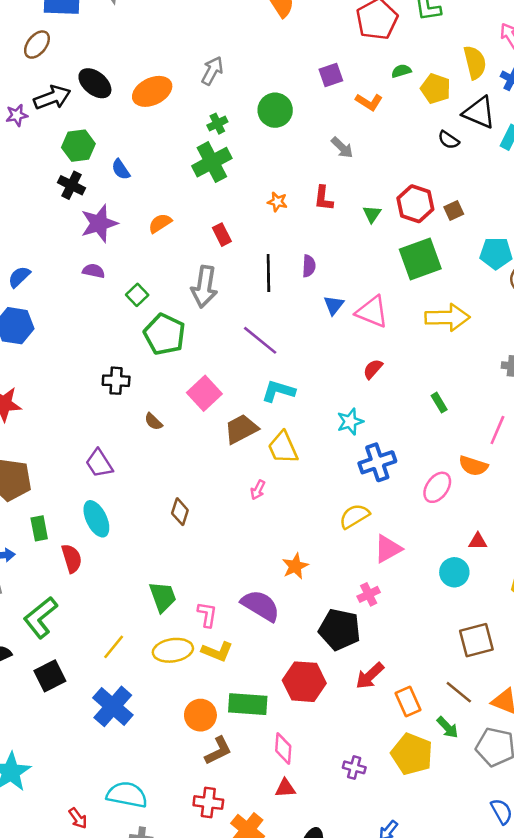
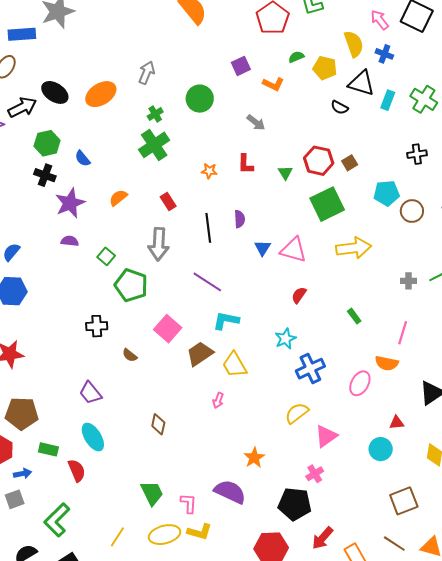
green rectangle: (39, 528) -> (48, 449), turned -60

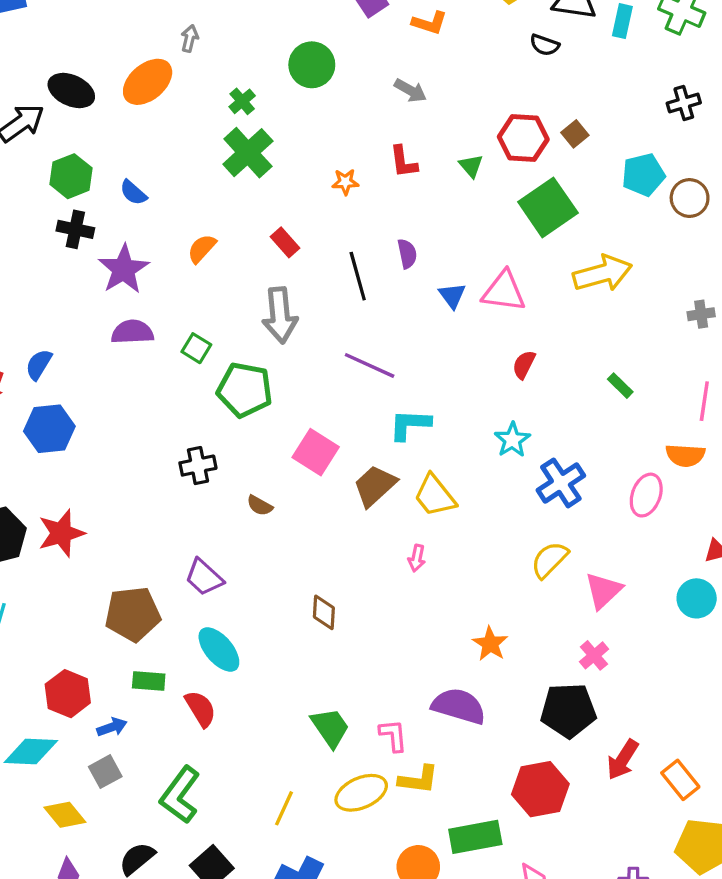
gray arrow: (147, 73) -> (190, 38), moved, size x0.7
purple semicircle: (70, 241) -> (132, 332), size x1.4
brown pentagon: (22, 414) -> (133, 614), moved

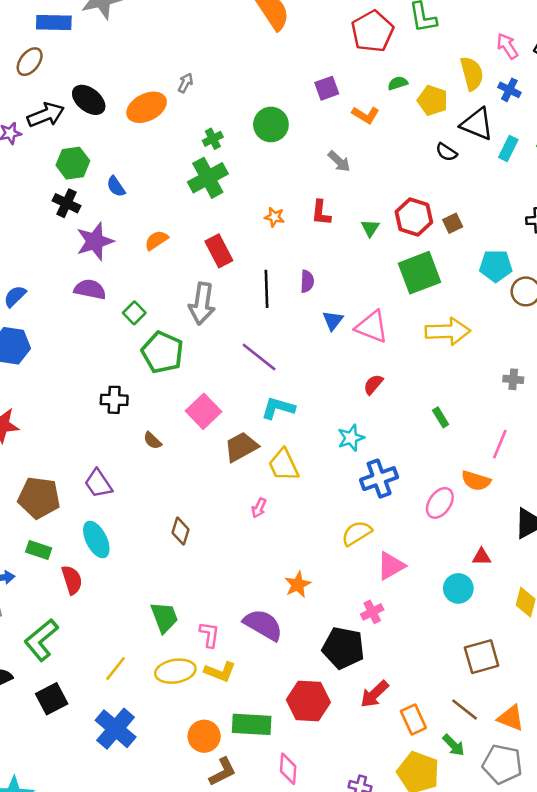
red rectangle: (285, 242) -> (219, 251), size x1.4

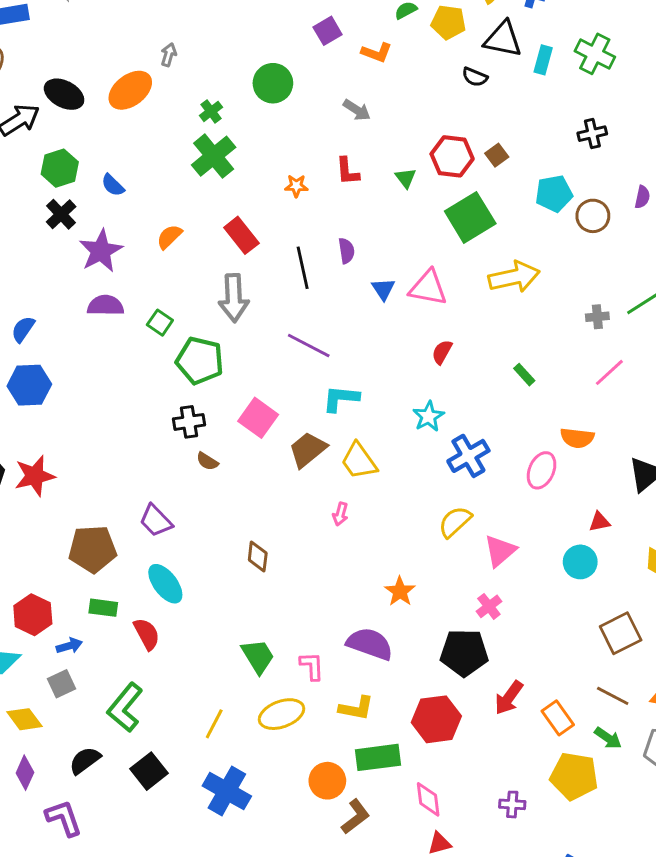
black cross: (66, 203) -> (61, 214), turned 32
black cross: (114, 400) -> (189, 422), moved
pink line: (500, 444) -> (609, 372), moved, turned 36
yellow L-shape: (220, 672) -> (356, 708), moved

